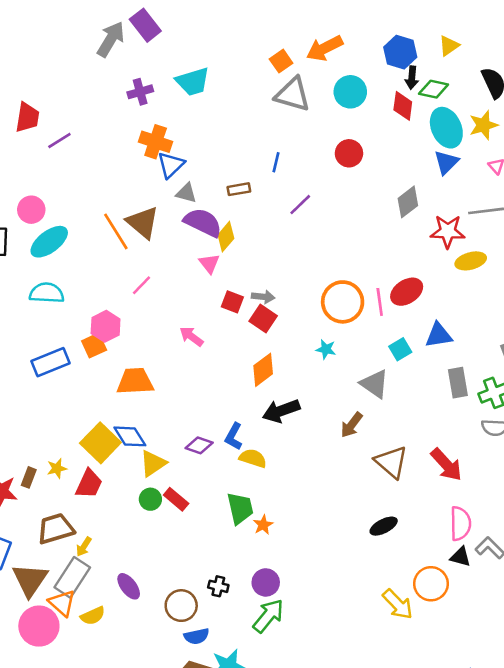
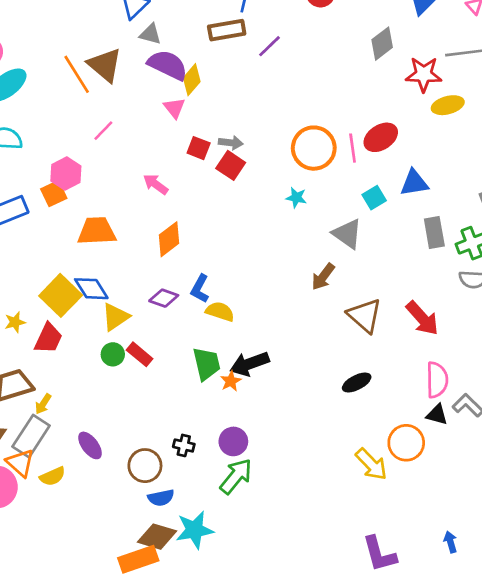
brown rectangle: (239, 189) -> (227, 30), moved, size x1.5
orange diamond: (263, 370) -> (169, 239), moved
black arrow: (281, 411) -> (249, 364), moved

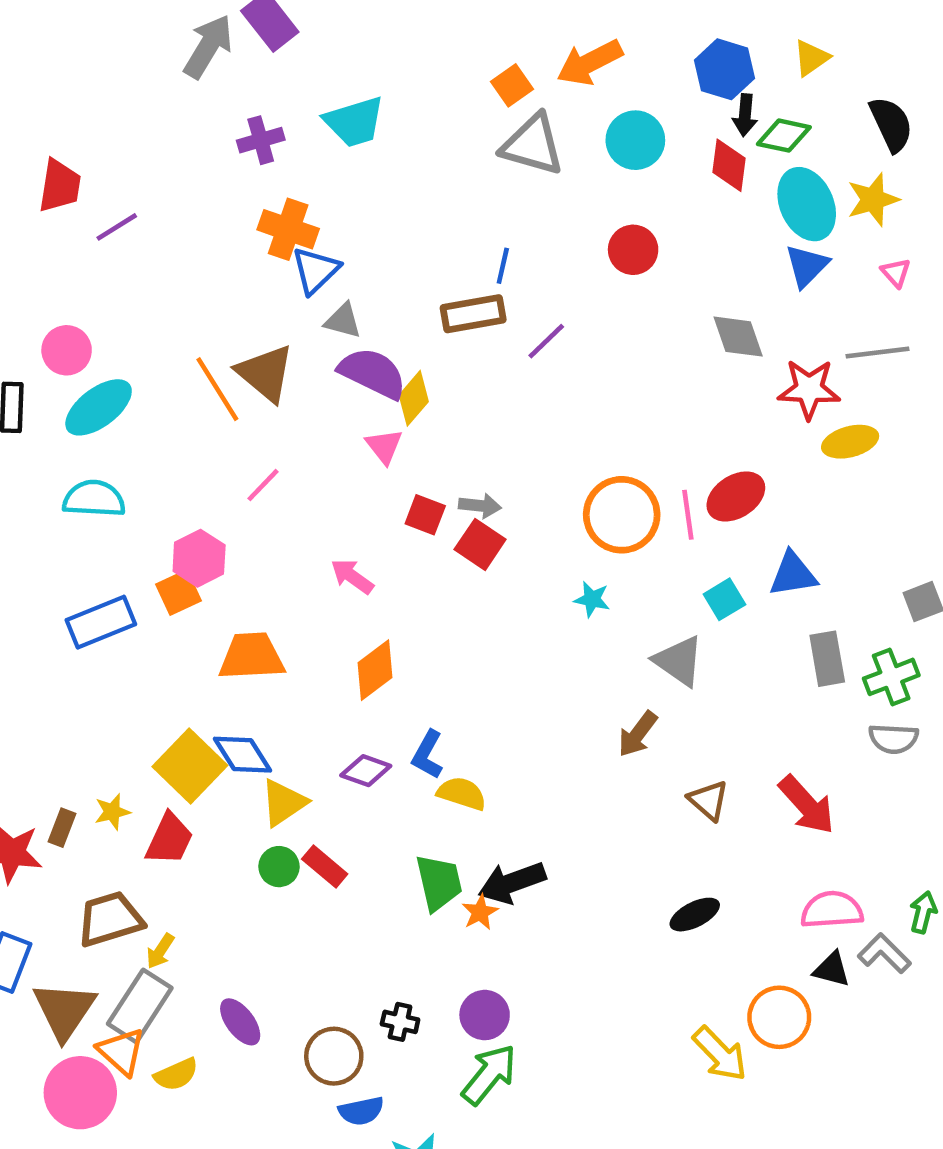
gray diamond: (382, 44) -> (738, 337), turned -72
brown triangle: (365, 316) -> (708, 800), size x0.7
pink semicircle: (437, 380) -> (832, 910), turned -93

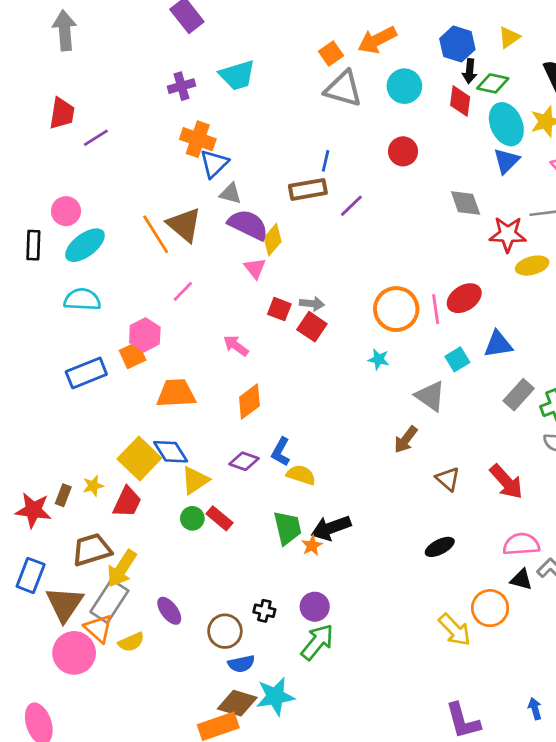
gray arrow: (208, 46) -> (65, 30), moved, turned -36
gray rectangle: (827, 659) -> (519, 395), turned 52
yellow arrow: (160, 951) -> (122, 569), size x1.8

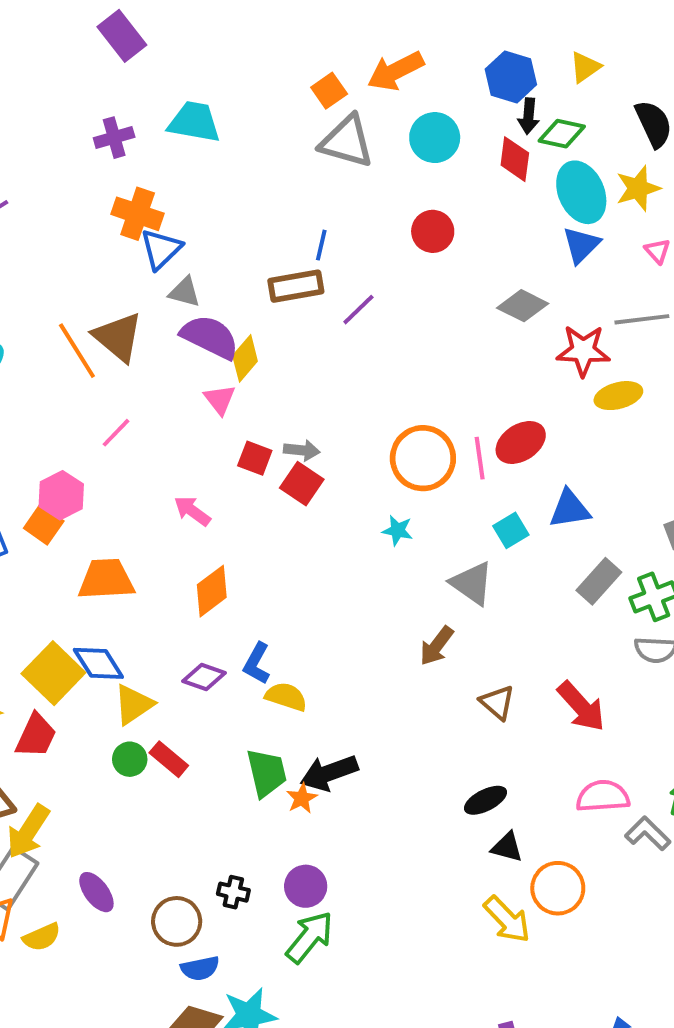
cyan trapezoid: (237, 75) -> (194, 122), turned -153
gray diamond: (466, 203) -> (523, 306), turned -44
orange square: (133, 355) -> (44, 525), turned -30
black triangle: (521, 580) -> (507, 847), moved

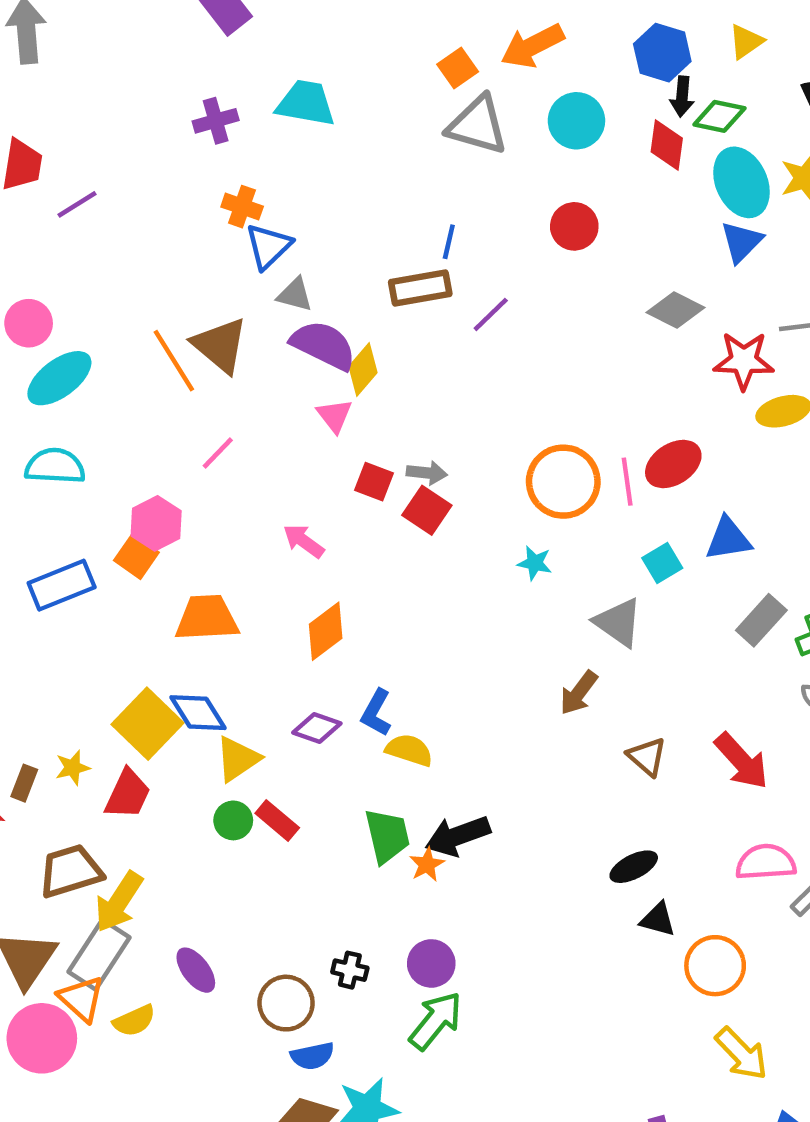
orange cross: (138, 214) -> (242, 207), size x0.7
yellow arrow: (507, 919) -> (741, 1054), moved

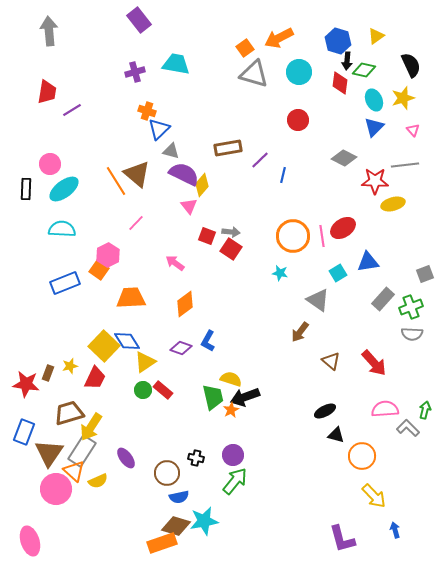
cyan ellipse: (741, 182) -> (374, 100), size x0.7
blue line: (449, 242) -> (283, 175), moved
yellow semicircle: (409, 750) -> (231, 379), moved

